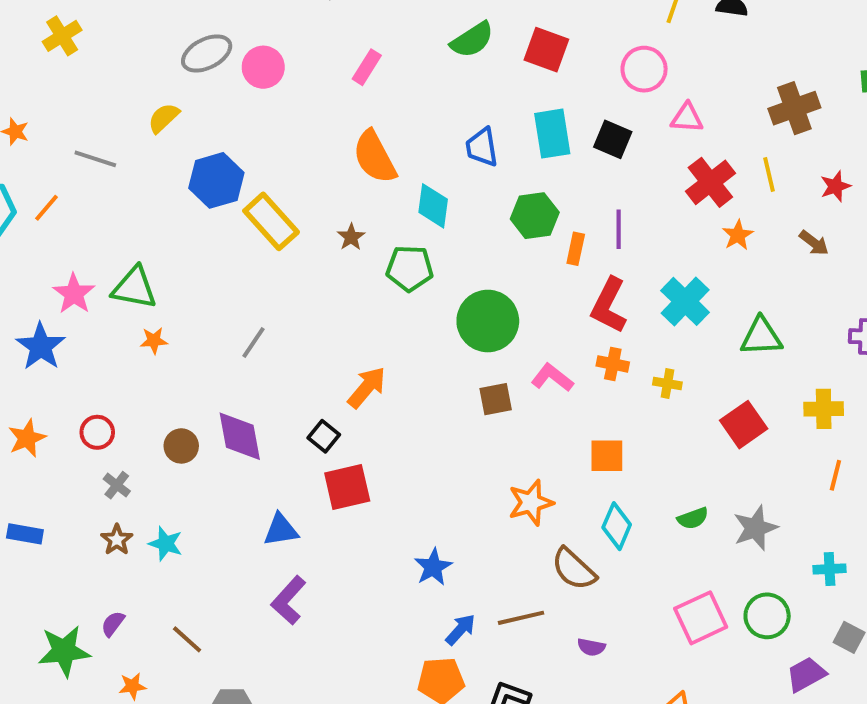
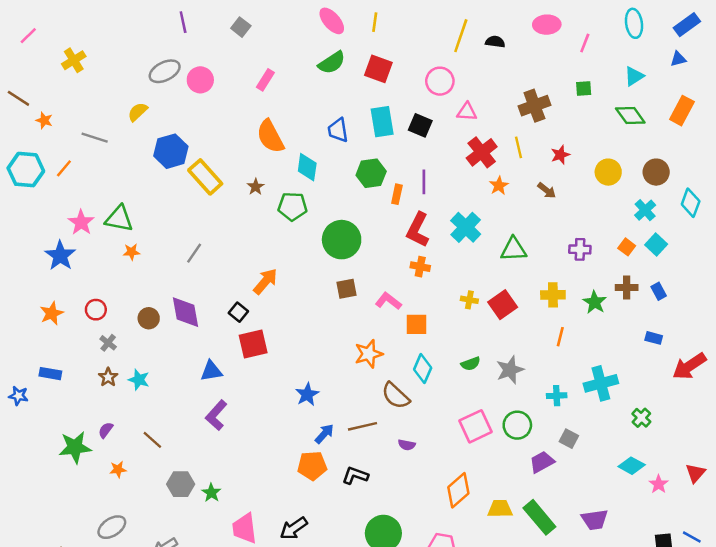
pink L-shape: (552, 378) -> (388, 301), moved
yellow cross: (667, 383) -> (469, 300), moved

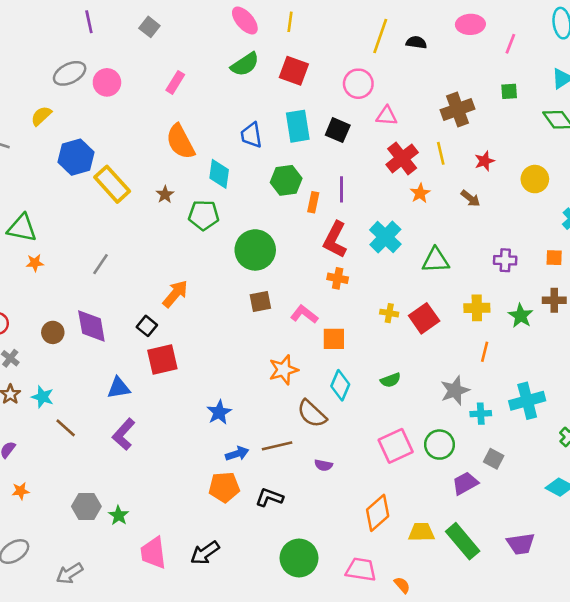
orange square: (627, 247) -> (554, 258), turned -35
gray star: (510, 370) -> (455, 390), moved
blue arrow: (324, 434) -> (237, 454), turned 30
brown line: (152, 440) -> (66, 428), moved

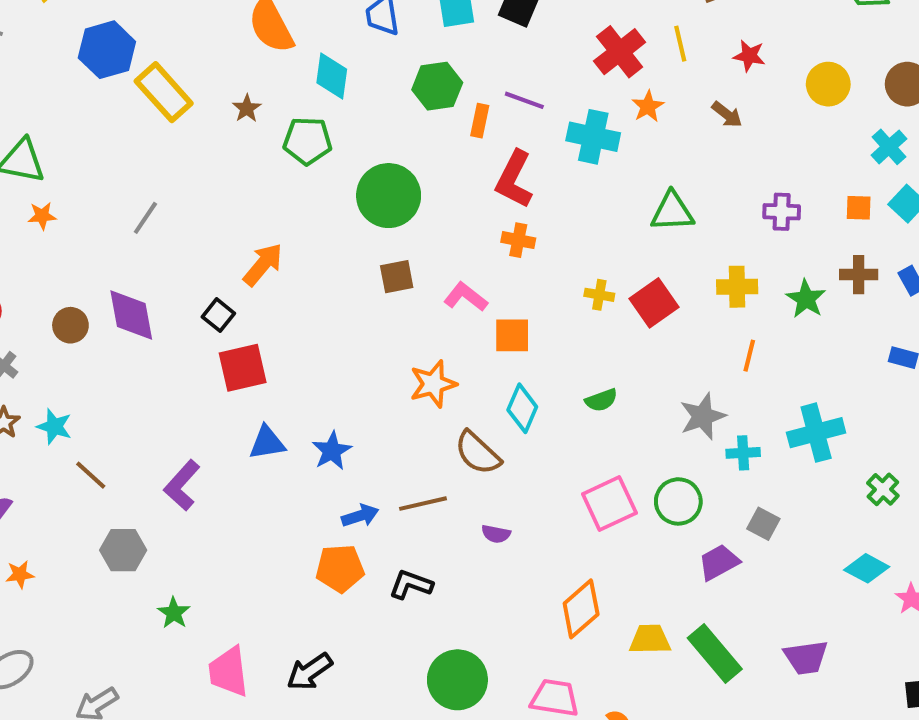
red star: (485, 161) -> (749, 56), turned 30
purple line: (342, 189) -> (524, 100), turned -70
cyan cross: (385, 237) -> (593, 137), moved, turned -32
blue triangle: (119, 388) -> (267, 443), moved
gray hexagon: (86, 506) -> (123, 550), moved

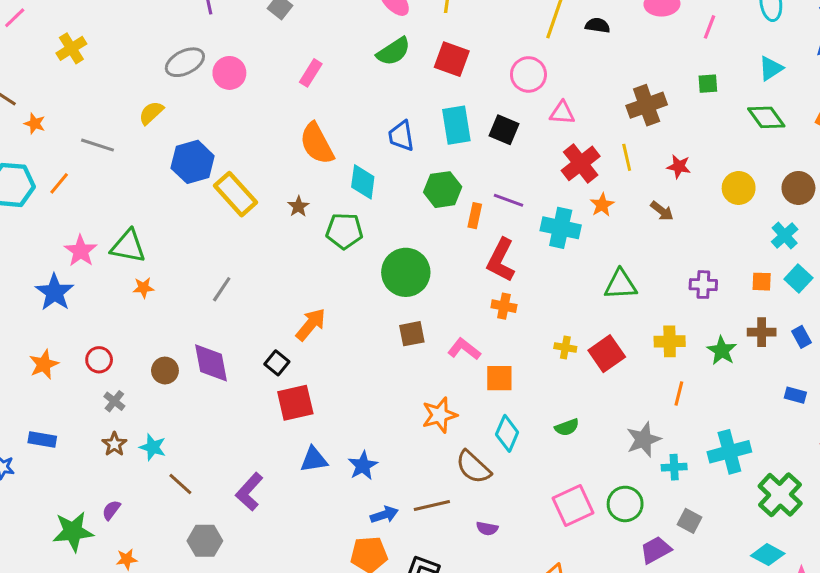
green cross: (883, 489) -> (780, 495), size x1.8

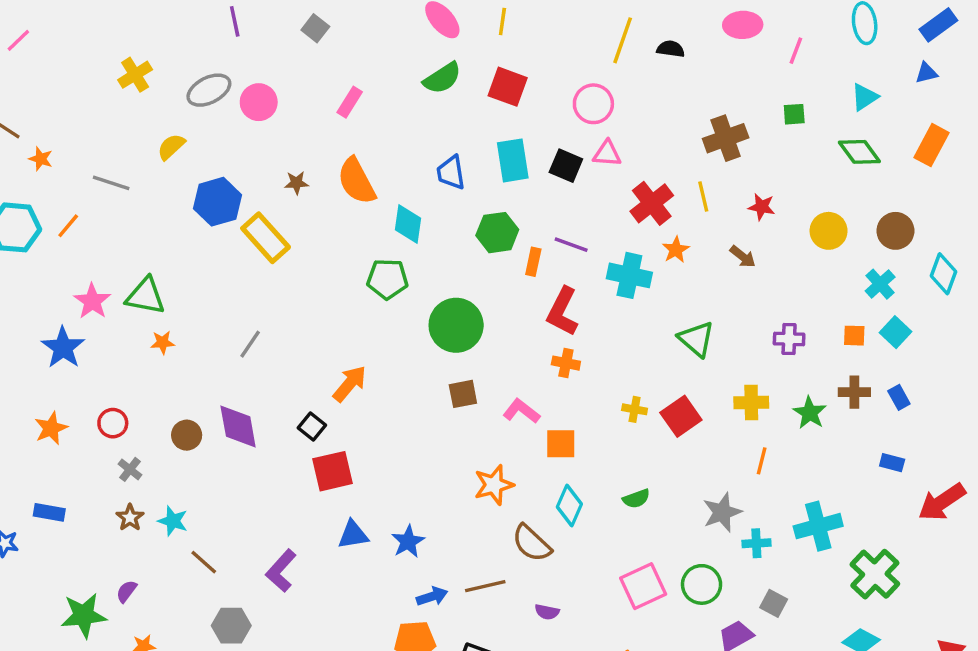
yellow cross: (71, 48) -> (135, 75), moved
pink triangle: (562, 113) -> (607, 154), moved
brown star: (298, 206) -> (296, 183), moved, turned 30
green triangle: (621, 285) -> (696, 339), turned 44

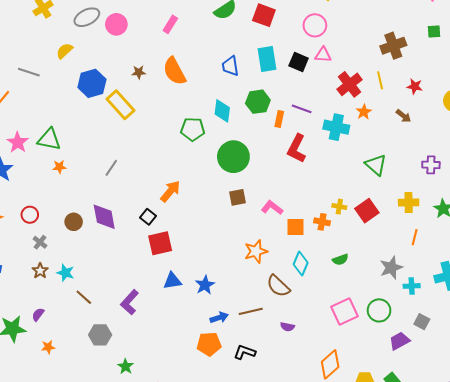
cyan diamond: (408, 224) -> (222, 111), moved
orange cross: (566, 363) -> (322, 222), moved

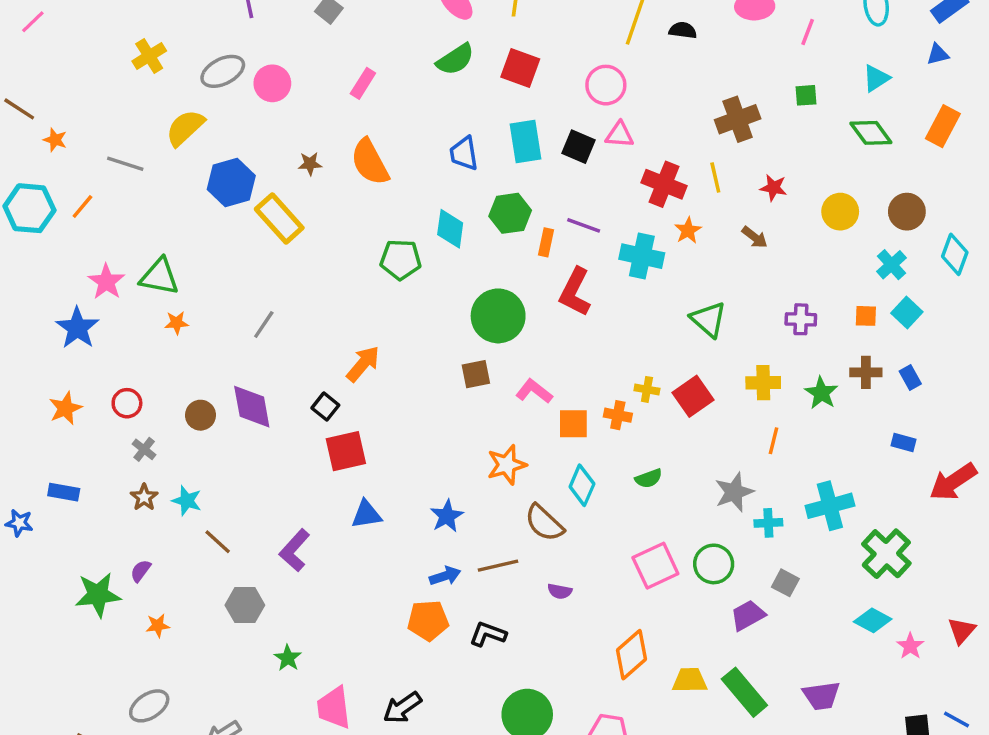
yellow semicircle: (64, 51) -> (185, 128), size x1.4
red cross: (350, 84) -> (664, 184), turned -30
green circle: (233, 157) -> (498, 316), moved
blue star: (205, 285) -> (447, 516), moved

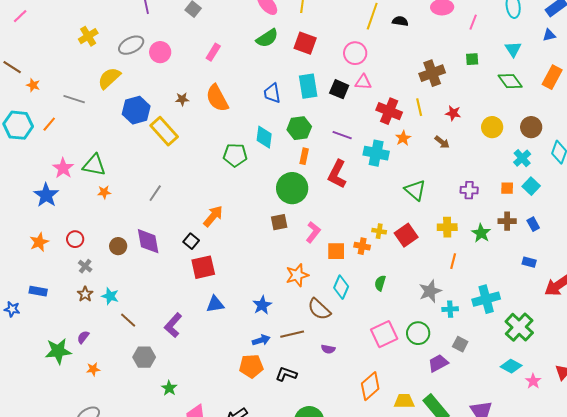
cyan triangle: (876, 78) -> (513, 49), turned -30
orange rectangle: (546, 242) -> (304, 156), moved
pink L-shape: (534, 391) -> (313, 232), turned 90
green semicircle: (649, 478) -> (380, 283), turned 126

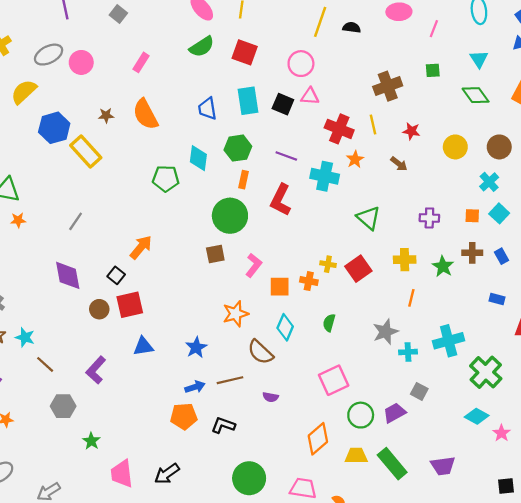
brown circle: (118, 246) -> (99, 309), moved
green circle: (418, 333) -> (361, 415), moved

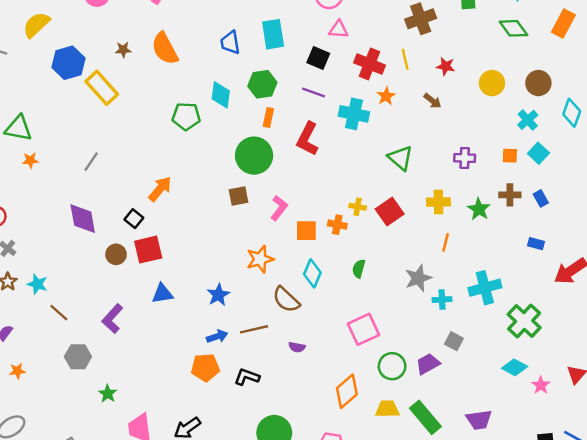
black square: (283, 104) -> (318, 58), moved

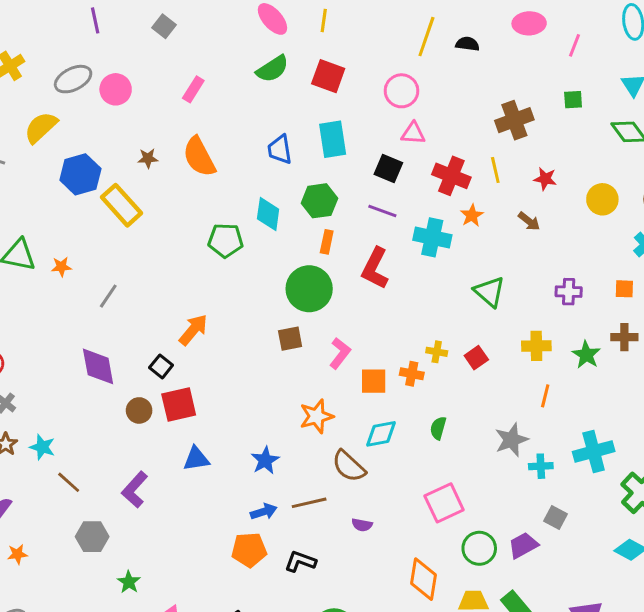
orange star: (30, 160) -> (61, 267), moved
red square: (390, 212) -> (476, 358), size x0.7
cyan diamond: (312, 273) -> (381, 434), turned 56
orange diamond: (347, 391) -> (424, 579), turned -40

